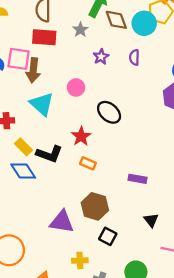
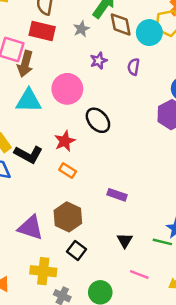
pink circle: (76, 87) -> (67, 89), size x1.6
cyan triangle: (42, 104) -> (29, 101), turned -50
yellow cross: (80, 260) -> (43, 271), size x1.5

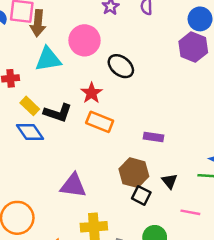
orange rectangle: (68, 171) -> (100, 122), size x1.5
brown hexagon: (68, 217) -> (134, 173), moved
black square: (76, 250) -> (141, 195), moved

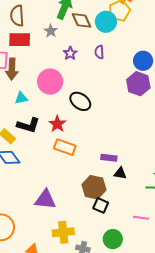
cyan triangle: (48, 59) -> (21, 98), size x0.6
black L-shape: (58, 113) -> (28, 125), moved
black triangle: (170, 181) -> (120, 173), moved, turned -40

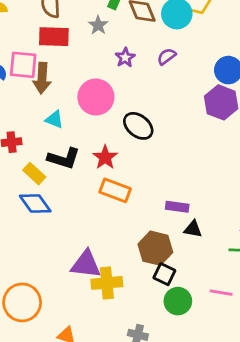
purple semicircle: (99, 52) -> (167, 56), turned 56
cyan triangle: (21, 98) -> (54, 119), turned 32
yellow cross: (63, 232) -> (107, 283), moved
green circle: (113, 239) -> (178, 301), moved

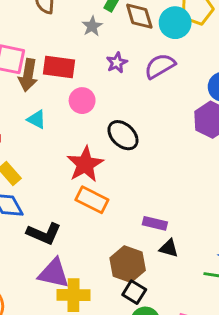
red rectangle: (54, 37) -> (59, 67), moved
purple semicircle: (167, 56) -> (160, 66), size x1.5
pink circle: (96, 97) -> (82, 101), size x0.7
red star: (105, 157) -> (85, 164), size x1.4
black L-shape: (64, 158) -> (44, 233), moved

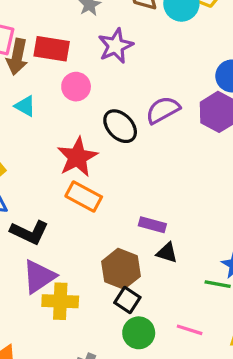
purple star: (117, 63) -> (116, 46), size x1.5
purple semicircle: (160, 66) -> (163, 110), moved
purple triangle: (54, 273) -> (39, 277), turned -48

